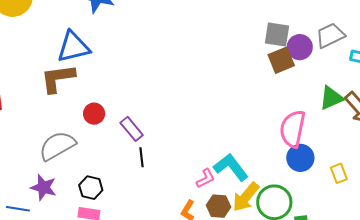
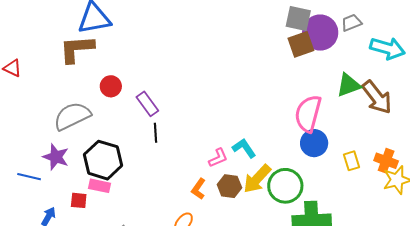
gray trapezoid: (330, 35) -> (351, 23), size x0.7
purple circle: (300, 47) -> (320, 33), size x1.4
cyan L-shape: (231, 167) -> (244, 148), size x0.7
black hexagon: (91, 188) -> (103, 160), size x1.6

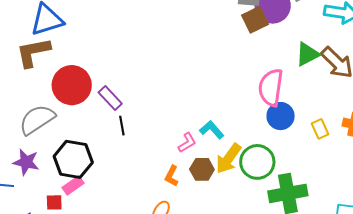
red circle: (111, 86) -> (72, 85), size x1.8
pink rectangle: (100, 186) -> (73, 185), turned -40

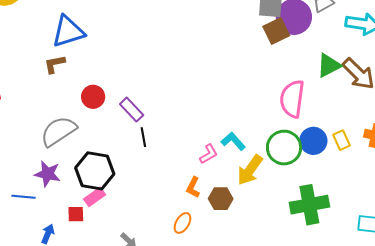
brown L-shape: (33, 52) -> (55, 64), size x0.6
red circle: (72, 85) -> (93, 97), size x0.6
blue circle: (281, 116) -> (313, 141), moved
green circle: (257, 162) -> (284, 148), moved
brown hexagon: (202, 169) -> (221, 199), moved

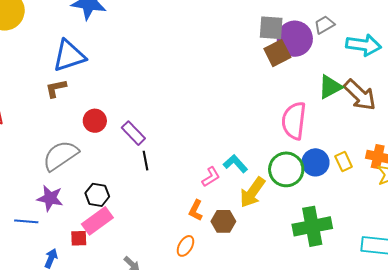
black hexagon: (95, 171) -> (97, 195), size x0.6
pink rectangle: (95, 197) -> (97, 221), size x1.4

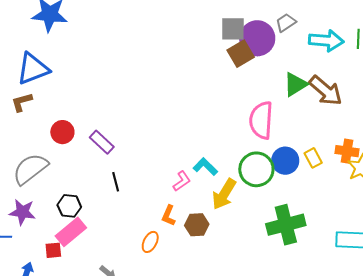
black line: (145, 161) -> (116, 182), moved
orange ellipse: (185, 246) -> (150, 242), moved

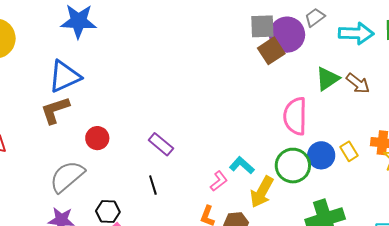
brown arrow: (326, 91) -> (358, 83), size x0.7
brown L-shape: (22, 102) -> (55, 110), size x1.4
purple rectangle: (102, 142) -> (161, 144), moved

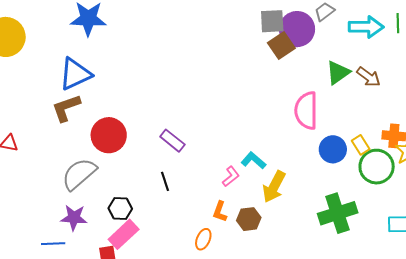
red circle: (97, 138) -> (109, 135), size x1.5
green circle: (293, 166) -> (377, 167), moved

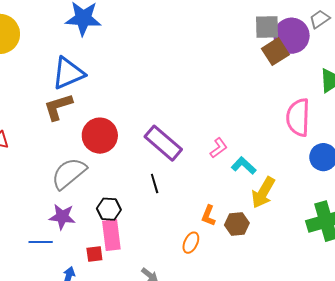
purple rectangle: (172, 141) -> (163, 143), size x1.5
pink L-shape: (231, 177) -> (219, 148), moved
pink rectangle: (124, 234) -> (111, 235), turned -56

